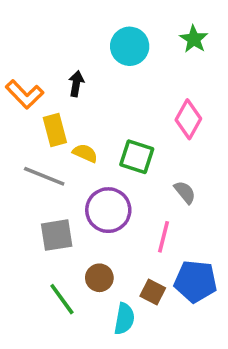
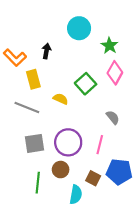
green star: (194, 39) -> (109, 46), moved
yellow semicircle: (85, 153) -> (61, 99), moved
green square: (137, 157) -> (86, 84), moved, turned 30
purple circle: (108, 210) -> (68, 142), moved
green line: (62, 299) -> (38, 183), turned 42

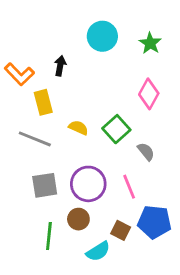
green star: (109, 46) -> (150, 43), moved
green square: (86, 84) -> (116, 129), moved
pink line: (100, 145) -> (129, 187), turned -36
cyan semicircle: (76, 195) -> (98, 251), turned 48

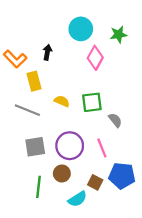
green star: (150, 43) -> (119, 34), turned 30
pink diamond: (149, 94) -> (95, 58), moved
green square: (116, 129) -> (92, 102), turned 35

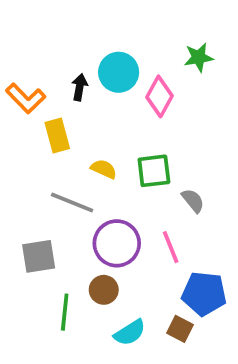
cyan circle: (81, 29) -> (119, 72), moved
gray line: (27, 110) -> (72, 202), moved
gray square: (35, 147) -> (39, 256), moved
brown square: (95, 182) -> (180, 329), moved

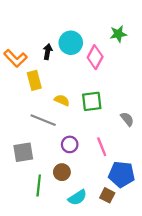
gray semicircle: (193, 201) -> (127, 119), moved
purple circle: (117, 243) -> (70, 144), size x0.6

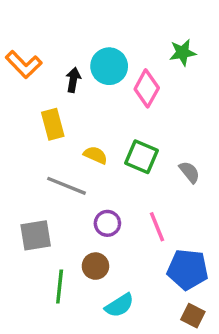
orange L-shape: (15, 58) -> (24, 64), moved
green square: (92, 101) -> (142, 157), turned 30
gray semicircle: (127, 119) -> (189, 172), moved
brown square: (107, 195) -> (193, 316), moved

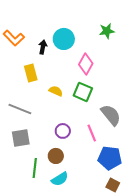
pink diamond: (147, 88) -> (86, 64), moved
gray semicircle: (189, 172) -> (111, 115), moved, size x1.6
gray line: (66, 186) -> (20, 109), moved
cyan semicircle: (119, 305) -> (60, 179), moved

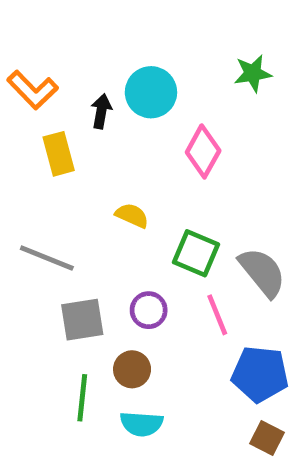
yellow rectangle: (31, 73) -> (59, 154), moved
green square: (83, 92) -> (196, 253), moved
gray square: (21, 138) -> (82, 320), moved
cyan semicircle: (60, 179) -> (142, 424), turned 36

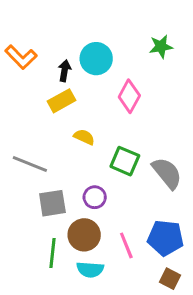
yellow rectangle: (59, 154) -> (62, 101), moved, turned 76
pink line: (217, 315) -> (126, 245), moved
brown circle: (132, 369) -> (84, 235), size x1.4

